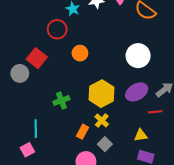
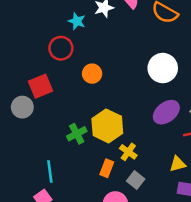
red square: (37, 58) -> (40, 86), turned 36
yellow hexagon: (101, 94) -> (107, 126), moved

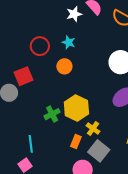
cyan star: (77, 21) -> (69, 42), moved
gray square: (136, 180) -> (99, 151), size x1.5

